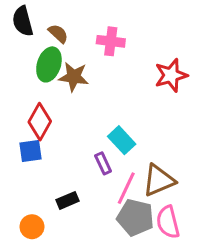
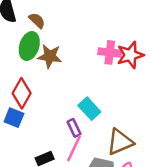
pink cross: (111, 41) -> (110, 52), moved
blue square: (30, 151) -> (14, 118), turned 30
pink line: (126, 188) -> (74, 148), moved

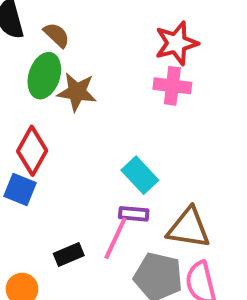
red star: (130, 55) -> (176, 43), moved
purple rectangle: (74, 128) -> (134, 214), moved, turned -60
brown triangle: (120, 142) -> (189, 228), turned 32

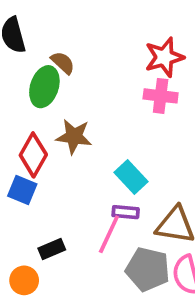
brown semicircle: (57, 35) -> (63, 63), moved
brown star: (77, 92) -> (74, 137), moved
black rectangle: (69, 254) -> (52, 249), moved

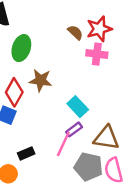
brown semicircle: (63, 63) -> (75, 32), moved
purple rectangle: (126, 212) -> (74, 129), turned -42

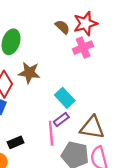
pink cross: (97, 54) -> (83, 48), turned -30
pink line: (63, 144) -> (51, 133), turned -30

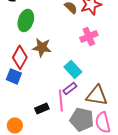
pink cross: (83, 48) -> (89, 36), moved
black rectangle: (16, 142) -> (42, 108), moved

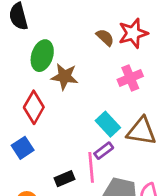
brown star: (42, 47) -> (65, 77), moved
blue square: (14, 76) -> (23, 148), moved, turned 35
brown triangle: (97, 95) -> (141, 131), moved

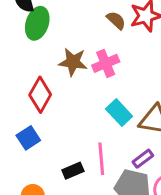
green ellipse: (42, 56) -> (37, 23), moved
pink cross: (130, 78) -> (106, 63), moved
purple rectangle: (104, 151) -> (143, 159), moved

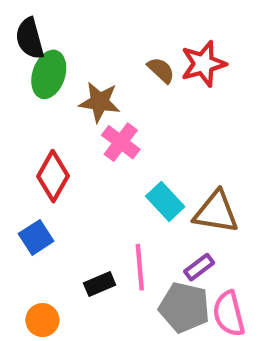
brown star: (73, 62) -> (100, 102), moved
pink cross: (106, 63) -> (121, 142), moved, turned -30

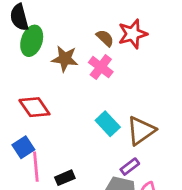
pink cross: (121, 142) -> (101, 67), moved
red diamond: (53, 176) -> (34, 107), turned -64
brown triangle: (216, 212) -> (141, 131), turned -44
pink line: (140, 267) -> (36, 167), moved

